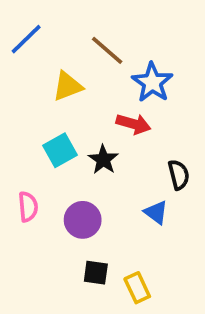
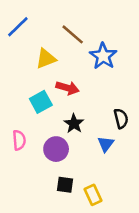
red arrow: (133, 124) -> (68, 88), moved
black star: (103, 160) -> (74, 124), moved
blue triangle: (156, 212) -> (106, 144), turned 30

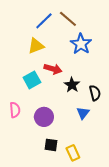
blue line: (18, 27) -> (44, 21), moved
brown line: (73, 34) -> (68, 19), moved
black star: (74, 124) -> (72, 85), moved

